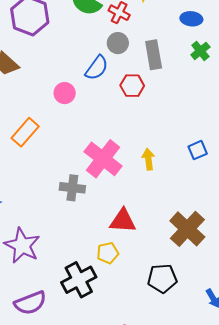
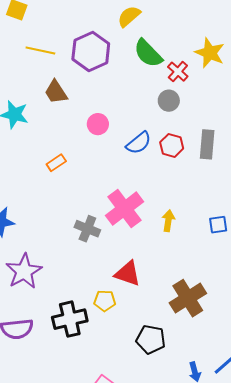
gray rectangle: (154, 55) -> (207, 144), moved
blue semicircle: (97, 68) -> (139, 143), moved
pink circle: (65, 93) -> (98, 124), moved
orange rectangle: (25, 132) -> (56, 163), size x0.7

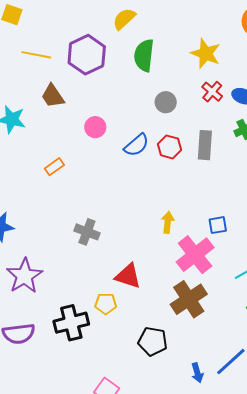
green semicircle: (148, 53) -> (144, 55), turned 52
red cross: (178, 72) -> (212, 92), moved
pink cross: (125, 209) -> (195, 255), moved

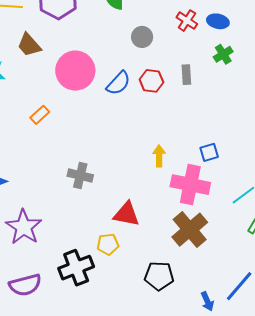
pink circle: (95, 127) -> (75, 71), size x1.8
gray rectangle: (205, 145) -> (186, 75), size x0.7
pink cross: (195, 255) -> (190, 185), turned -33

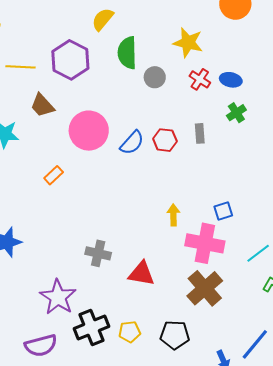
gray circle: (142, 37) -> (155, 77), moved
gray cross: (80, 176) -> (98, 253), moved
purple star: (24, 227) -> (58, 297), moved
yellow pentagon: (108, 244) -> (130, 332), moved

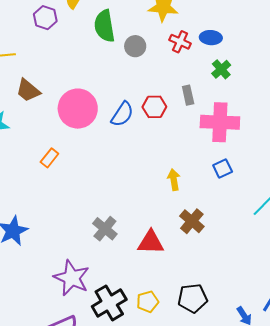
purple hexagon: (70, 60) -> (45, 18), moved, size x0.6
pink cross: (205, 243) -> (220, 122), moved
gray cross: (98, 253) -> (105, 229), turned 35
brown cross: (205, 288) -> (192, 221), moved, size x0.7

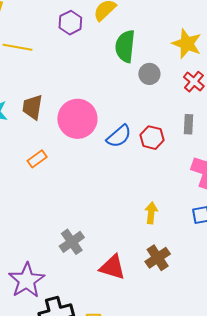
brown trapezoid: (28, 90) -> (32, 107), moved, turned 44
gray rectangle: (188, 95) -> (189, 124), moved

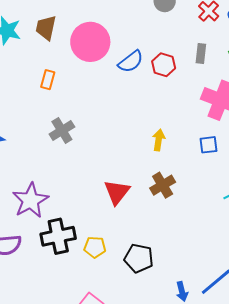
orange rectangle: (37, 159) -> (48, 80), turned -42
gray cross: (72, 242) -> (62, 131), moved
red triangle: (112, 267) -> (117, 192), turned 48

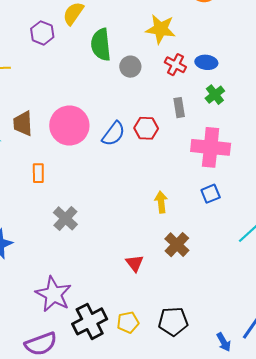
red triangle: (117, 192) -> (135, 263), size x0.7

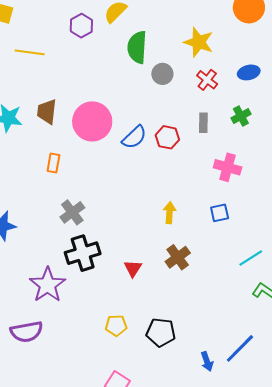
blue ellipse: (206, 62) -> (249, 72), moved, turned -30
pink cross: (211, 147) -> (228, 167), size x0.7
black cross: (90, 321) -> (83, 253), moved

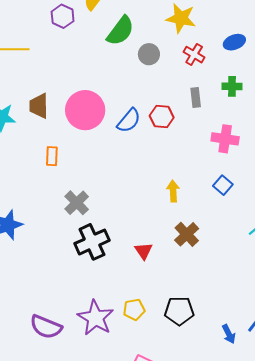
green semicircle: (137, 47) -> (121, 31), turned -140
green cross: (241, 116) -> (232, 86), turned 36
blue square: (220, 213) -> (223, 185), turned -30
purple star: (48, 285) -> (95, 318), moved
purple semicircle: (27, 332) -> (46, 327), turned 40

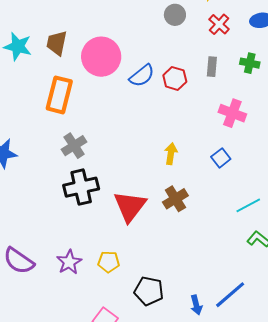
orange rectangle: (52, 156) -> (59, 95), size x1.8
red triangle: (144, 251) -> (130, 206), size x1.8
black pentagon: (179, 311) -> (149, 291), moved
purple star: (95, 318) -> (69, 262), size x0.7

